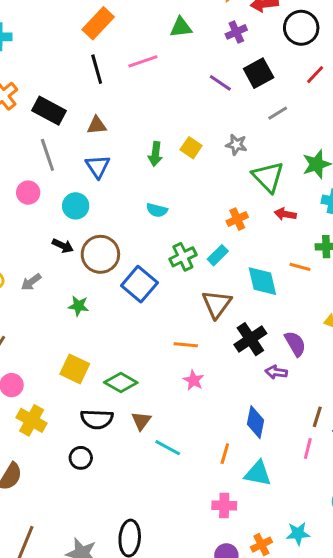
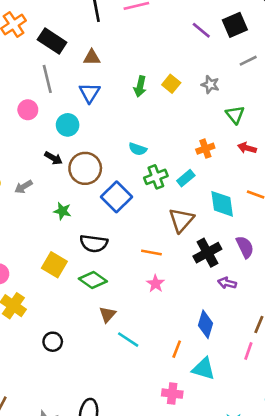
green triangle: (268, 177) -> (235, 115), size x0.7
cyan semicircle: (157, 210) -> (138, 149), moved
purple semicircle: (295, 344) -> (245, 247), moved
black semicircle: (97, 419) -> (94, 243), moved

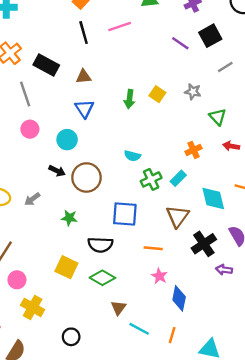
gray line: (47, 79) -> (25, 94), moved
blue square: (116, 197) -> (125, 214), moved, turned -36
blue diamond: (206, 324) -> (179, 298), moved
orange line: (177, 349) -> (172, 335), moved

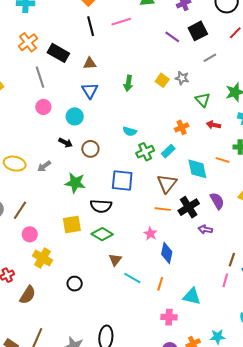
yellow square: (157, 94) -> (162, 80), moved
brown circle: (86, 177) -> (90, 149), size x0.7
green star: (69, 218) -> (75, 183), size x1.5
orange line: (153, 248) -> (163, 209), moved
yellow square: (66, 267) -> (72, 224), turned -36

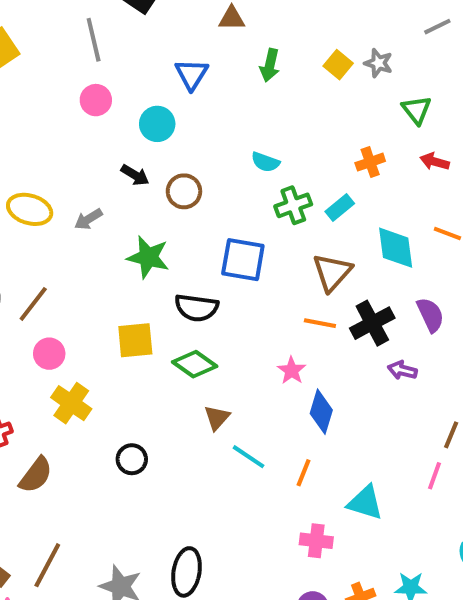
brown triangle: (90, 63) -> (232, 18), moved

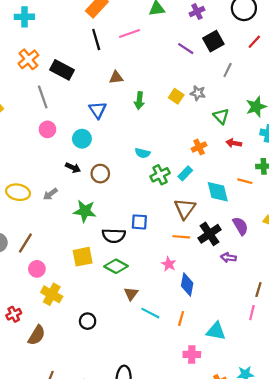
gray line: (437, 27) -> (228, 70), turned -32
blue square: (243, 260) -> (139, 222), moved, size x0.7

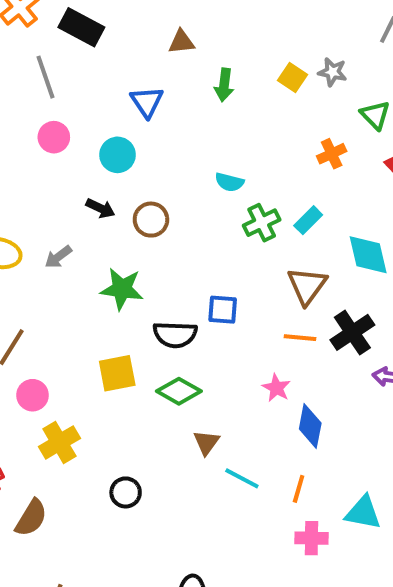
orange cross: (199, 147) -> (332, 154), moved
yellow cross: (52, 294) -> (59, 442), turned 30
pink cross: (192, 354) -> (311, 538), moved

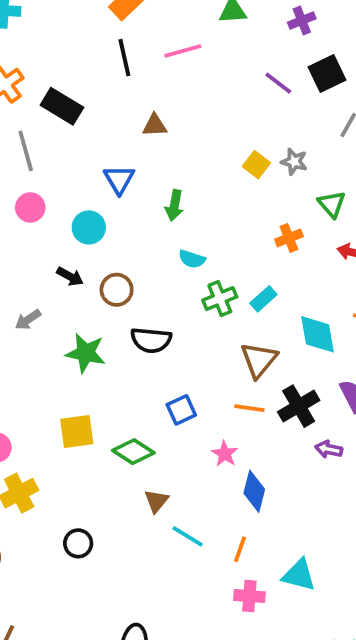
green arrow: (224, 85) -> (174, 205), moved
blue square: (223, 310) -> (181, 410), moved, turned -32
black semicircle: (175, 335) -> (151, 340), moved

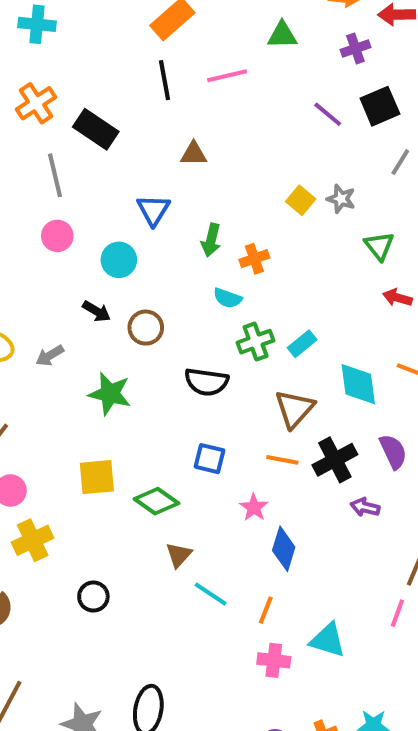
orange cross: (289, 238) -> (254, 259), moved
black semicircle: (151, 340) -> (206, 382), moved
blue square: (181, 410) -> (209, 459), turned 36

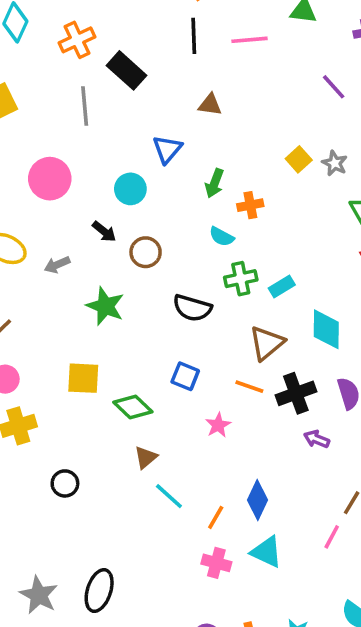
pink circle: (57, 236) -> (50, 179), moved, size x1.5
blue diamond: (284, 549) -> (257, 500), moved

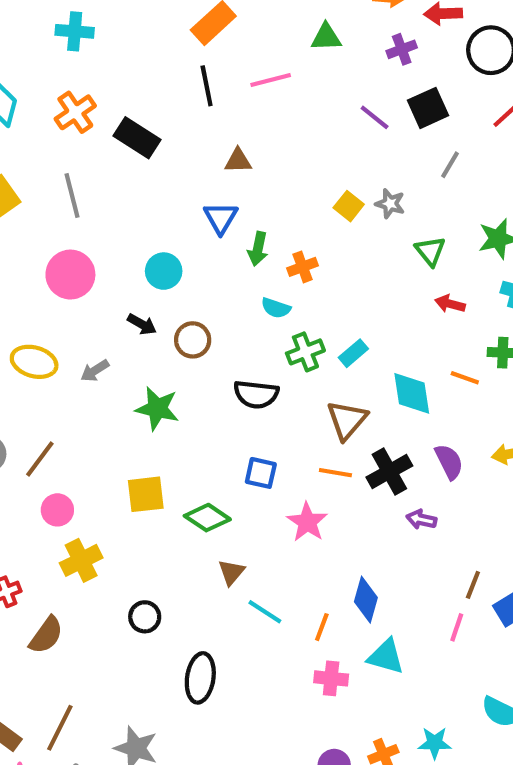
gray line: (85, 106) -> (72, 196), moved
blue triangle: (167, 149) -> (221, 218), moved
pink star: (218, 425) -> (307, 522), size x1.4
black ellipse: (99, 591) -> (200, 678), moved

